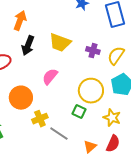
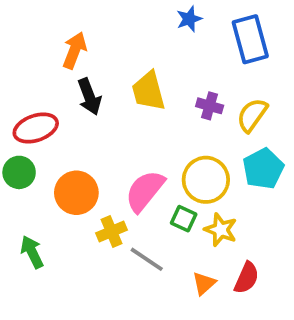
yellow trapezoid: (60, 43) -> (149, 91), turned 55
black arrow: (28, 46) -> (89, 97), turned -42
pink semicircle: (50, 77) -> (145, 191), moved, size x1.4
yellow star: (112, 118) -> (221, 230), moved

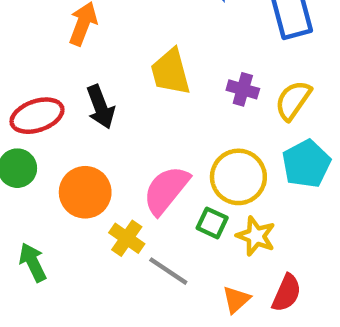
black arrow: (89, 97) -> (100, 107), moved
yellow cross: (112, 232) -> (127, 238), turned -32

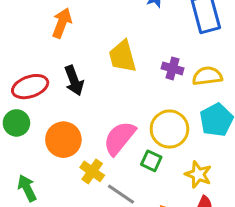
yellow semicircle: (293, 100) -> (207, 76), turned 48
yellow star: (256, 236) -> (198, 174), moved

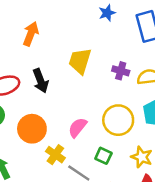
yellow trapezoid: (122, 56) -> (80, 61), turned 32
pink semicircle: (119, 138) -> (78, 127), size x0.7
green square: (151, 161) -> (103, 156), moved

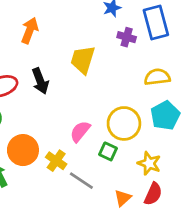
purple cross: (121, 71) -> (127, 37), moved
orange circle: (32, 129) -> (23, 150), moved
green square: (103, 156) -> (108, 151), moved

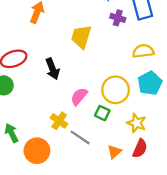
black arrow: (40, 81) -> (52, 69), moved
orange circle: (23, 150) -> (37, 151), moved

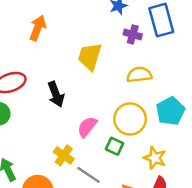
yellow semicircle: (143, 51) -> (139, 75), moved

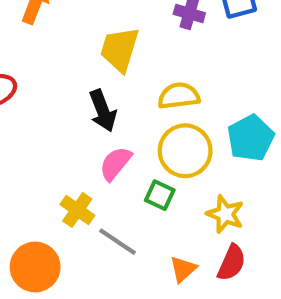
yellow semicircle: (139, 75) -> (179, 96), moved
black arrow: (56, 94) -> (103, 111), moved

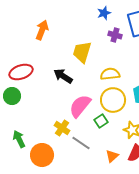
black arrow: (103, 111) -> (63, 76), moved, turned 144
pink semicircle: (115, 163) -> (80, 106), size x1.4
green square: (160, 195) -> (101, 121), turned 32

